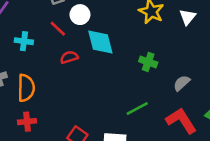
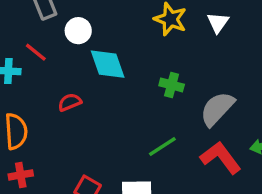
red line: (58, 29) -> (36, 52), moved
red semicircle: (69, 57) -> (70, 102), moved
gray semicircle: (182, 83) -> (217, 109), size x1.6

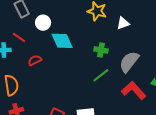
white triangle: (218, 23) -> (123, 23), moved, turned 40
red semicircle: (70, 102) -> (35, 60), moved
green line: (162, 146) -> (101, 75), moved

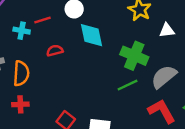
red line: (19, 38) -> (42, 20), turned -64
green cross: (101, 50) -> (134, 56), size x1.6

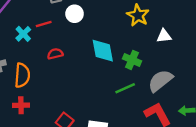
cyan cross: (22, 31) -> (23, 34), turned 35
cyan diamond: (91, 35) -> (103, 51), moved
green cross: (134, 56) -> (132, 60), size x0.7

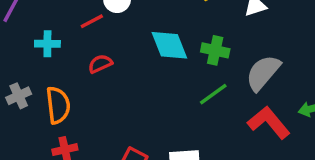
red line: (44, 24) -> (92, 21), moved
cyan cross: (23, 34) -> (47, 44), turned -35

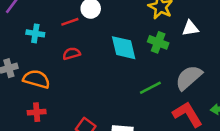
green cross: (215, 50) -> (158, 42), moved
orange semicircle: (58, 105) -> (36, 79), turned -76

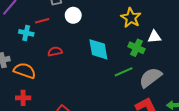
red line: (70, 22) -> (42, 21), moved
green cross: (158, 42) -> (136, 48), moved
green line: (150, 88) -> (124, 72), moved

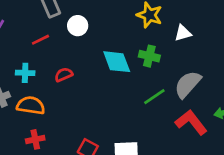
cyan cross: (26, 33) -> (25, 73), moved
green cross: (136, 48) -> (149, 56), moved
green line: (124, 72) -> (154, 97), moved

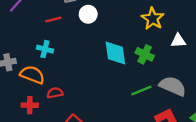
cyan cross: (25, 73) -> (45, 49), moved
red semicircle: (64, 75) -> (55, 93), moved
gray semicircle: (188, 84) -> (173, 86), turned 60

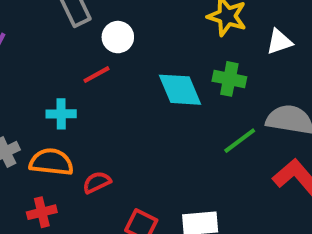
red line: (53, 19) -> (96, 75), moved
red cross: (30, 105) -> (42, 212), moved

